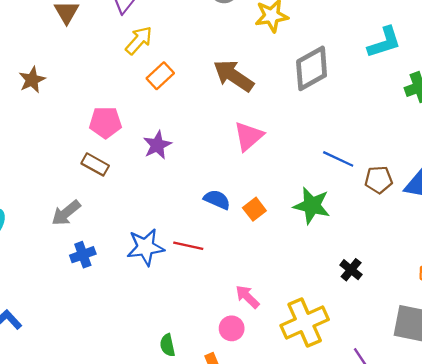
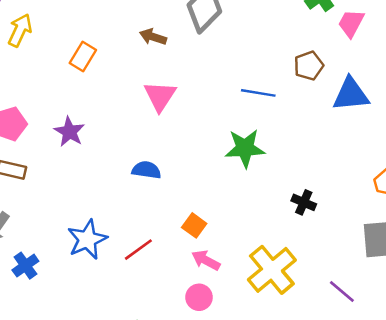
orange rectangle: (160, 76) -> (83, 56), moved
brown arrow: (234, 76) -> (153, 37), moved, size x0.6
brown pentagon: (379, 180) -> (309, 66), moved
orange square: (254, 209) -> (194, 225), moved
red line: (188, 246) -> (138, 250), moved, turned -32

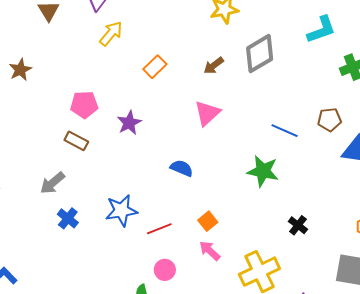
brown arrow: (153, 37) -> (214, 66), turned -70
blue cross: (25, 266) -> (68, 218), turned -30
pink circle: (199, 297) -> (165, 270), moved

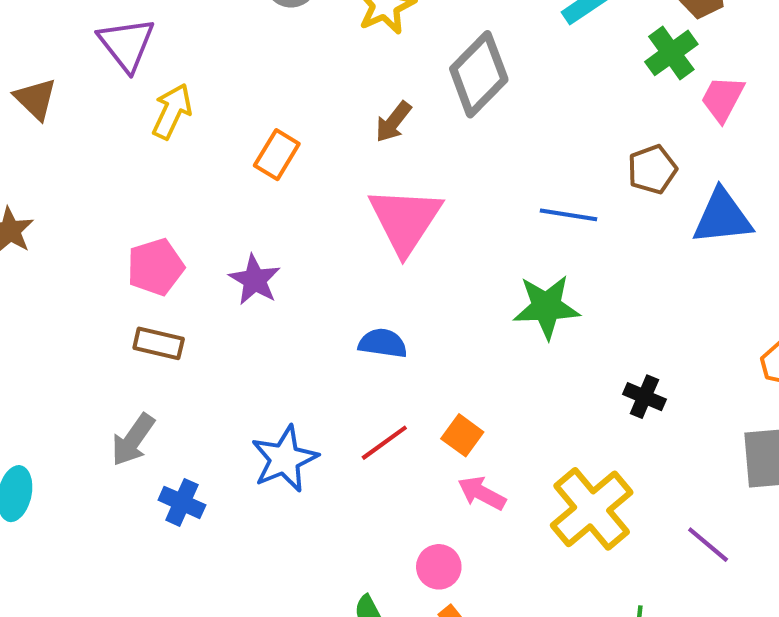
pink triangle: (207, 113) -> (405, 220), size x1.4
red line: (159, 229) -> (384, 443), moved
pink circle: (165, 270) -> (439, 567), moved

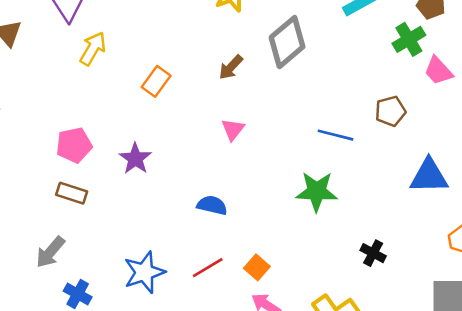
pink trapezoid: (723, 99) -> (438, 71), turned -76
blue triangle: (722, 217) -> (429, 176), moved
pink triangle: (405, 220) -> (233, 129), size x0.5

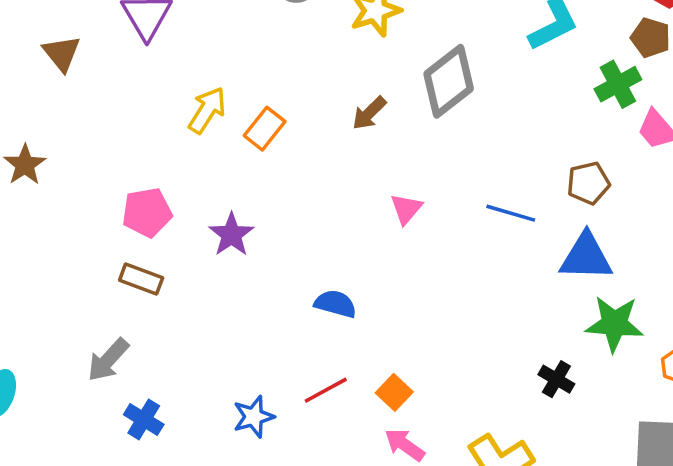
yellow arrow: (93, 48) -> (207, 110), moved
pink triangle: (233, 129) -> (406, 209), moved
blue triangle: (429, 176) -> (586, 257), moved
green star: (317, 191) -> (614, 324), moved
blue star: (144, 272) -> (254, 417), moved, size x0.7

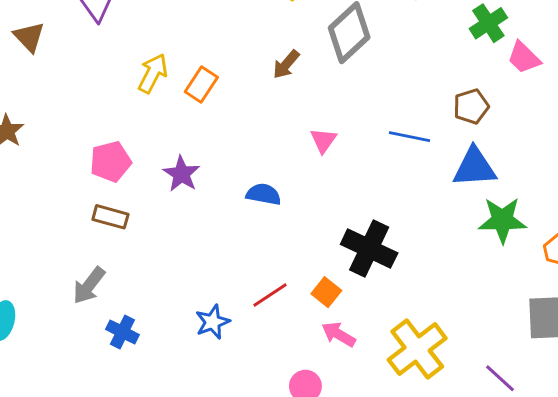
blue semicircle: (335, 304) -> (264, 194), moved
black cross: (556, 379) -> (369, 249), moved, size x1.8

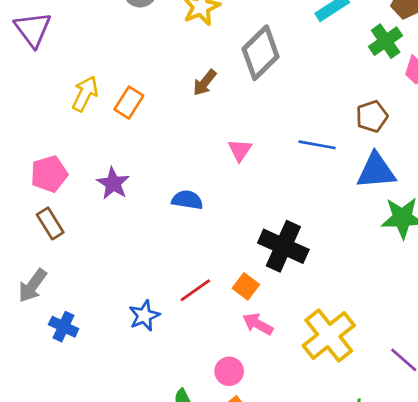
brown rectangle: (110, 217) -> (50, 223), turned 44

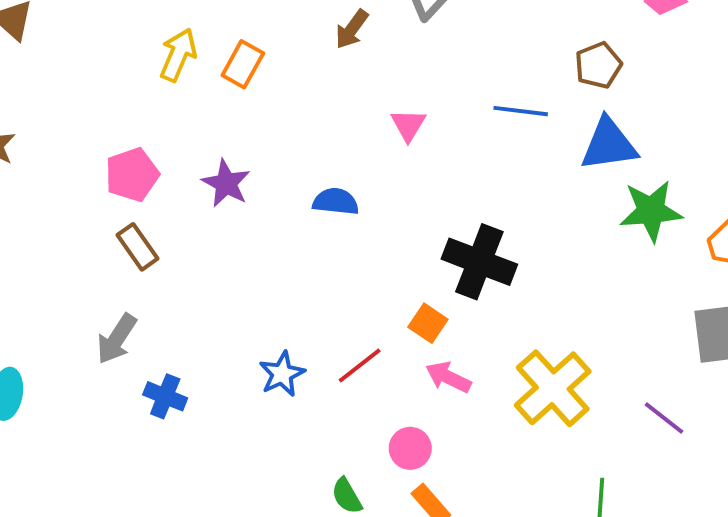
red line: (195, 290) -> (360, 366), moved

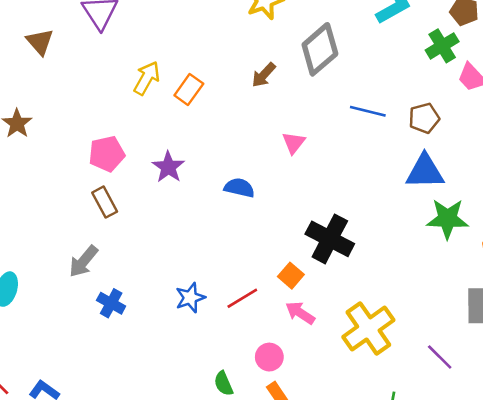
blue line: (521, 111) -> (368, 111), moved

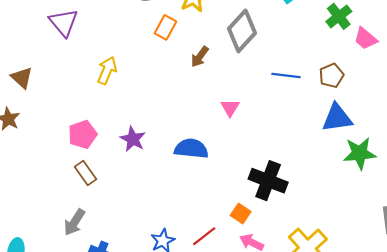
brown triangle: (40, 42) -> (22, 78), moved
orange rectangle: (189, 89) -> (165, 27), moved
blue semicircle: (239, 188) -> (191, 149), size x1.4

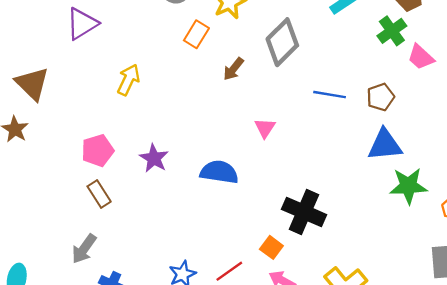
purple triangle: (64, 23) -> (82, 24), turned 36
brown triangle: (22, 78) -> (32, 84), size x1.4

